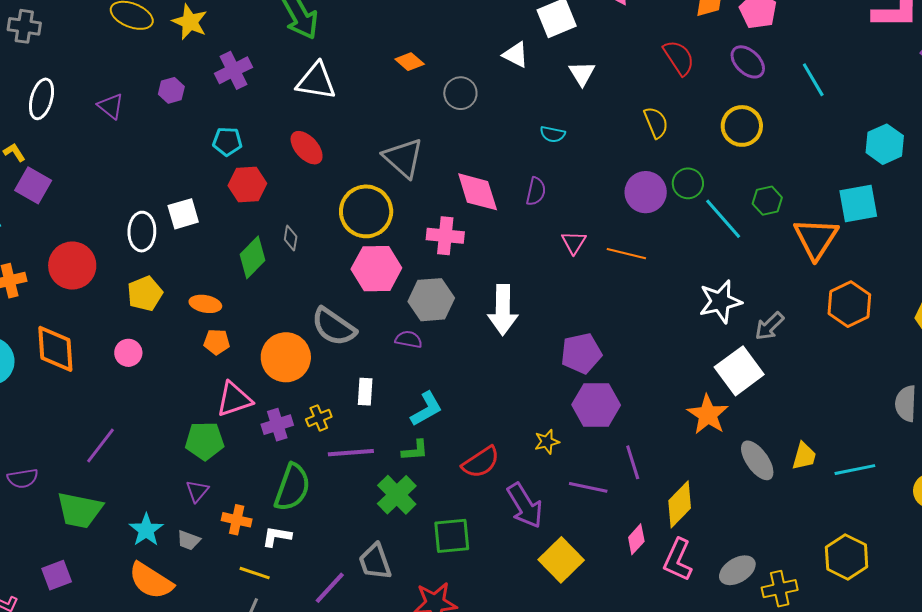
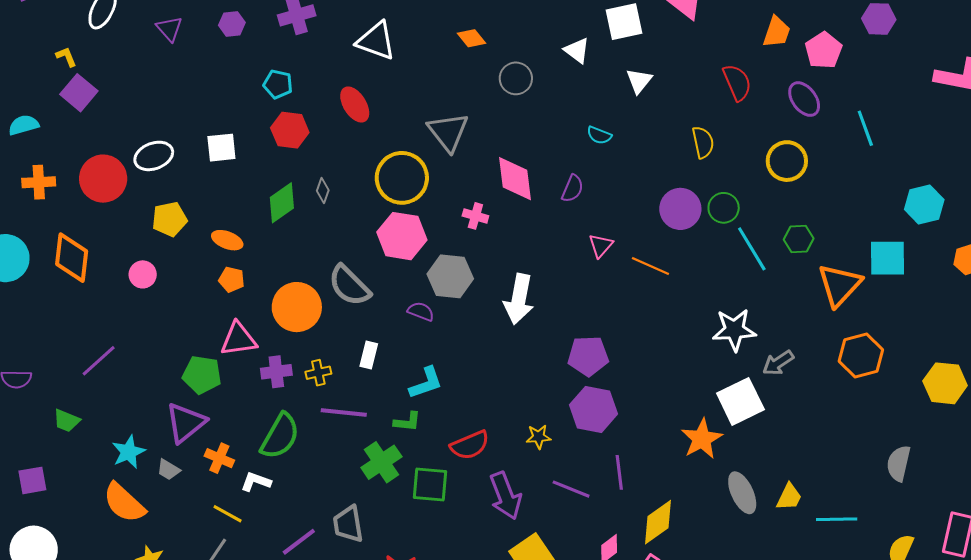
white ellipse: (142, 232) -> (154, 156), moved, turned 57
pink cross: (445, 236) -> (475, 216), size x0.7
purple triangle: (197, 491) -> (186, 423), size x1.8
green trapezoid: (80, 510) -> (67, 421), size x0.6
green square: (452, 536) -> (430, 485), moved

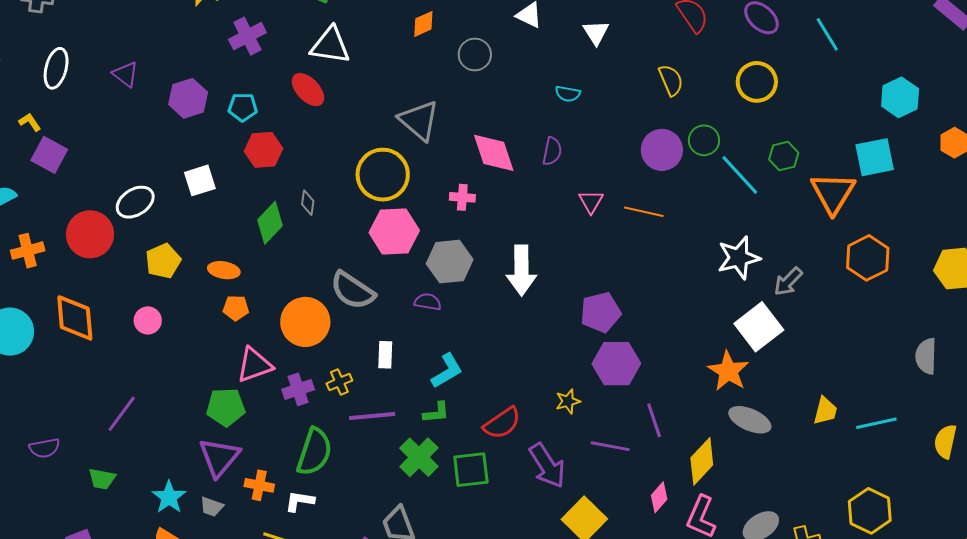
purple hexagon: (232, 24) -> (188, 98), moved, size x1.5
orange diamond: (471, 38) -> (423, 24), turned -64
red ellipse: (355, 104) -> (308, 90), moved
gray ellipse: (742, 493) -> (750, 420), moved, turned -30

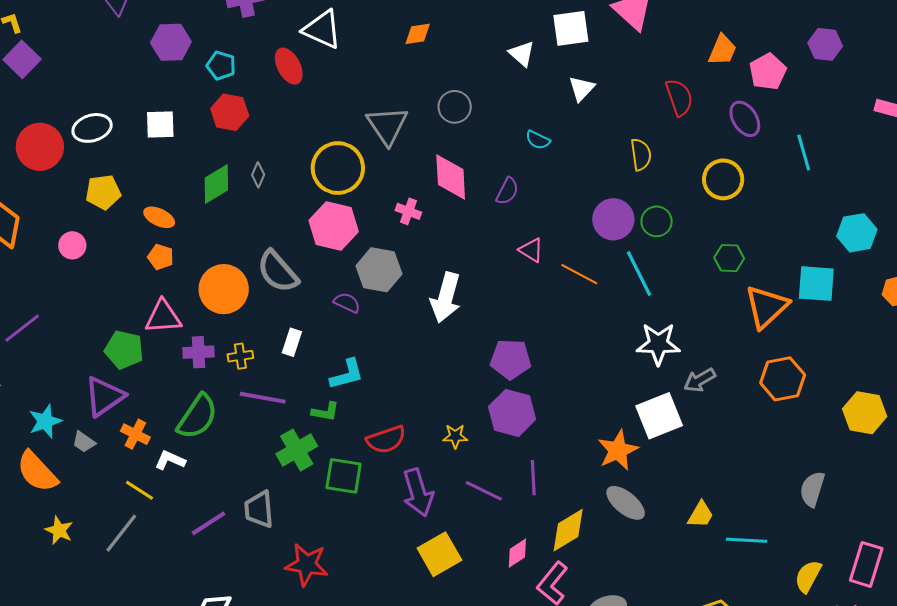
gray circle: (475, 55) -> (455, 107), moved
cyan line: (740, 175) -> (639, 273), moved
pink triangle: (591, 202) -> (531, 250), turned -44

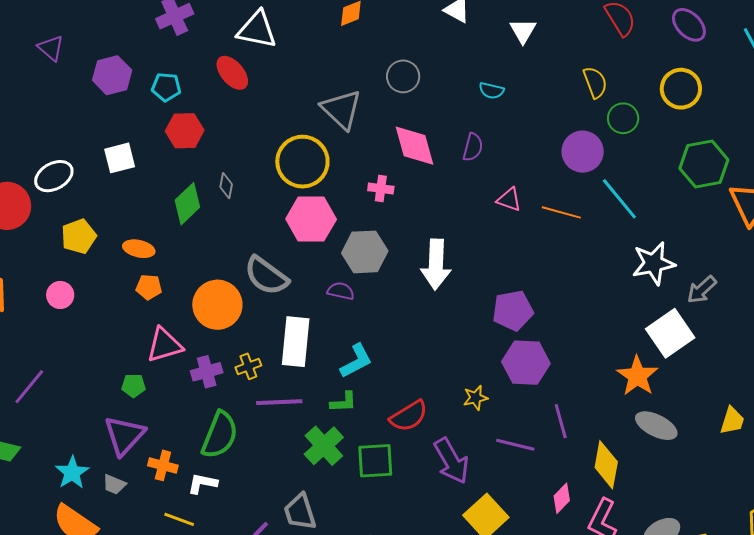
green circle: (657, 221) -> (623, 118), moved
green hexagon: (729, 258) -> (704, 164), size x1.6
white rectangle: (292, 342) -> (296, 342), size x1.8
green pentagon: (124, 350) -> (134, 386), size x0.6
yellow diamond: (568, 530) -> (606, 465), turned -36

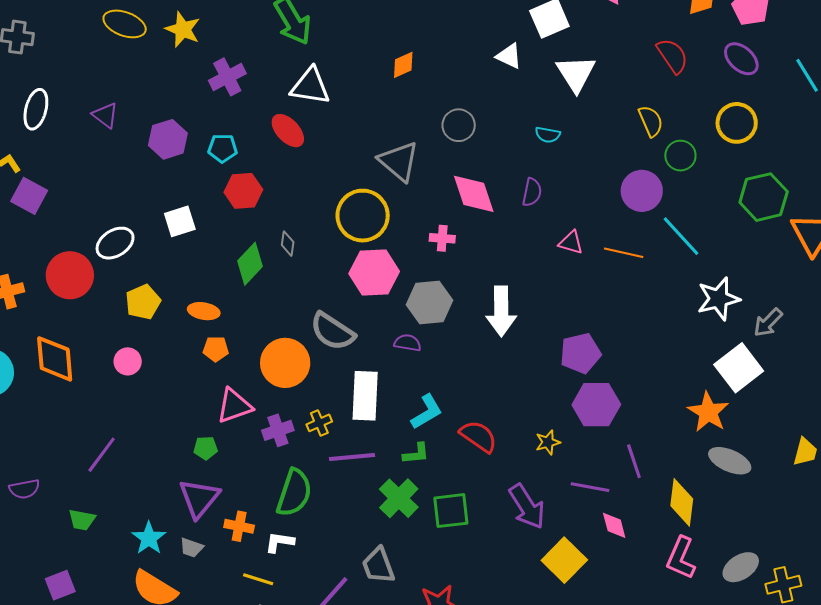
white triangle: (523, 31) -> (576, 73), size x1.5
red semicircle: (409, 416) -> (478, 436), moved, turned -111
pink diamond: (562, 498) -> (614, 525), moved, turned -56

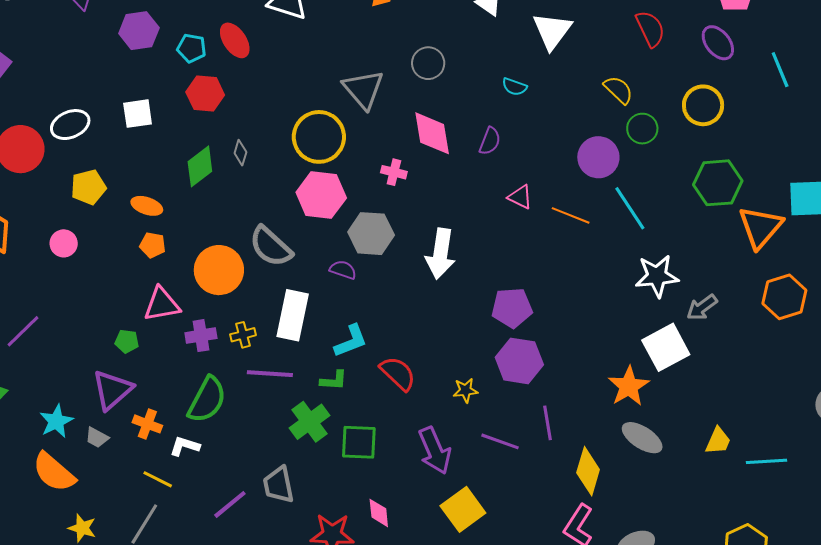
yellow semicircle: (651, 121) -> (618, 90), turned -32
red ellipse: (288, 131) -> (235, 40), moved
pink diamond: (614, 525) -> (379, 513), moved

